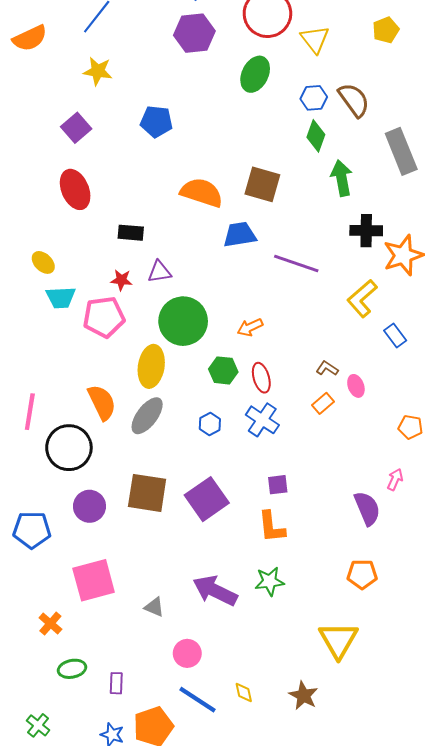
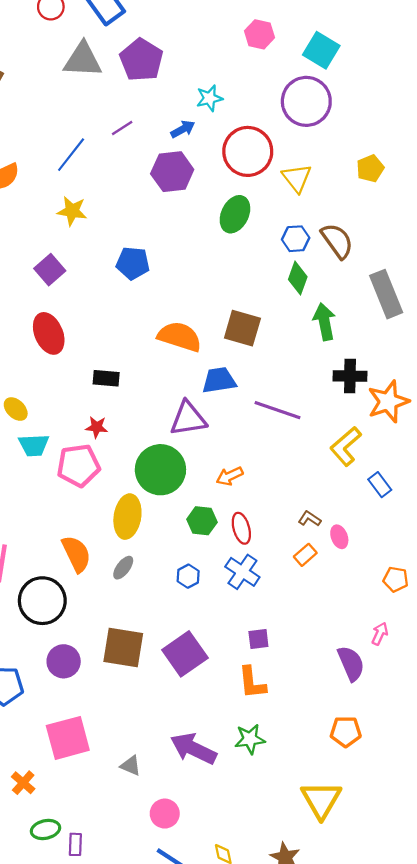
purple triangle: (159, 272) -> (188, 419), moved, size x1.5
gray ellipse: (147, 416) -> (123, 568), size x0.6
purple rectangle: (116, 683) -> (75, 844), moved

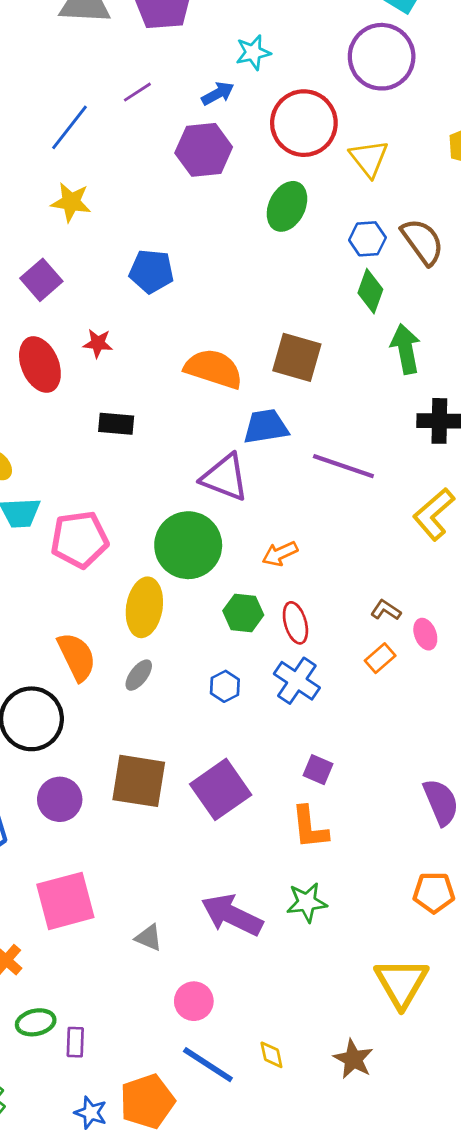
purple triangle: (188, 419) -> (225, 477), turned 30
red star: (97, 427) -> (98, 343), moved
purple square: (258, 639) -> (318, 770), turned 30

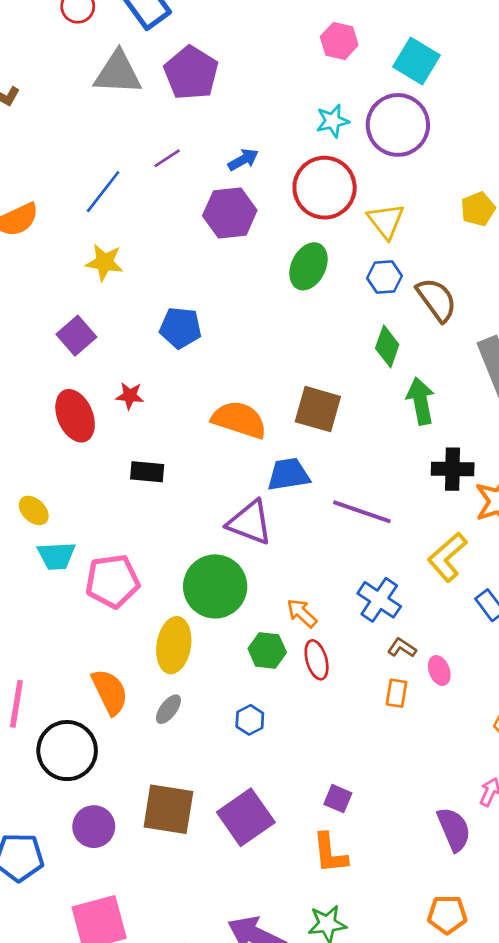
cyan star: (253, 53) -> (333, 121), moved
blue hexagon: (367, 239) -> (385, 277), moved
orange arrow: (280, 554) -> (302, 613), moved, turned 68
orange rectangle: (380, 658) -> (397, 693), turned -40
blue cross: (297, 681) -> (379, 600), moved

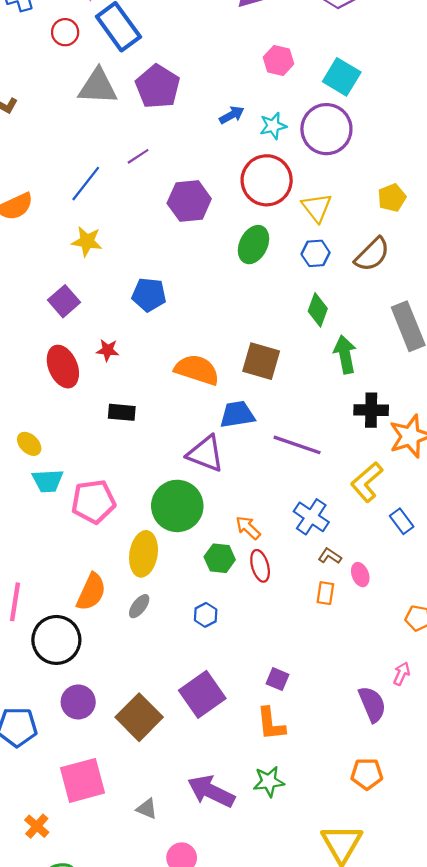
blue arrow: (243, 160) -> (232, 115), moved
brown semicircle: (437, 300) -> (372, 254), moved, turned 81
orange semicircle: (110, 692) -> (91, 592), turned 51
brown square: (168, 809) -> (139, 717), moved, turned 36

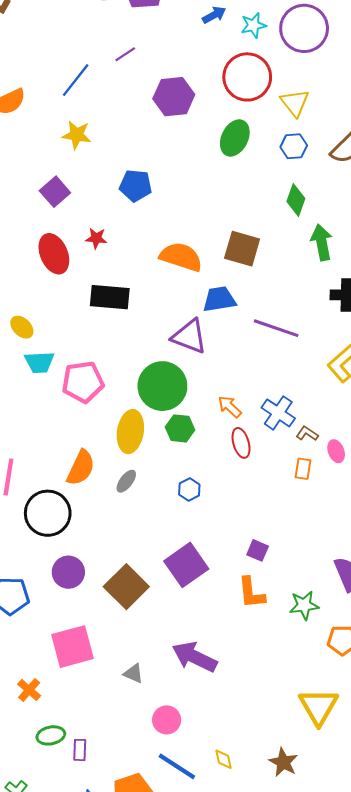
black rectangle: (122, 412) -> (110, 297), size x1.5
blue cross: (311, 517) -> (278, 413), moved
green hexagon: (220, 558) -> (180, 428), moved
green star: (269, 781) -> (304, 605), moved

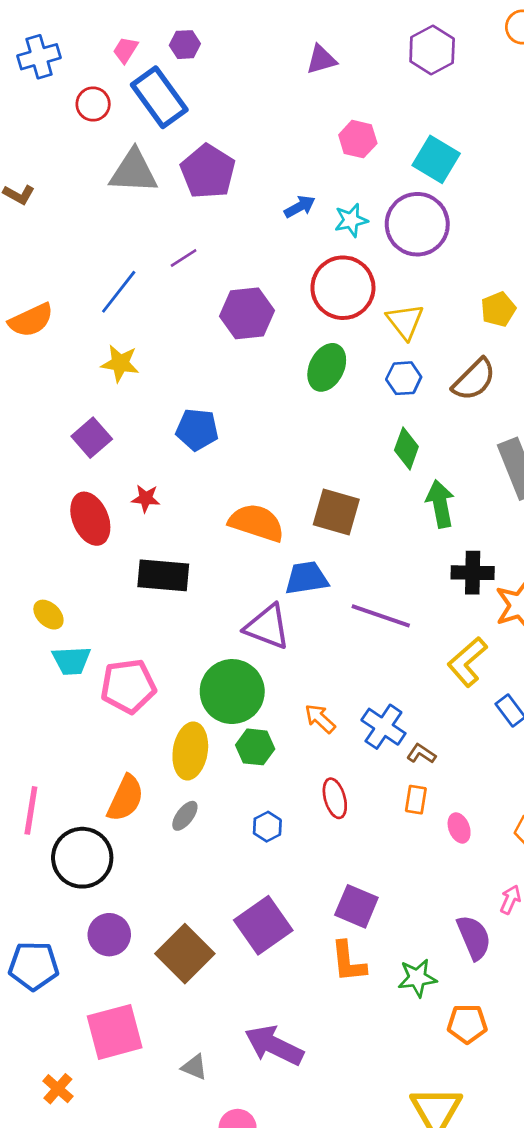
red ellipse: (241, 443) -> (335, 798), moved
pink ellipse: (336, 451) -> (459, 828), moved
purple square: (258, 550) -> (356, 906), size x1.5

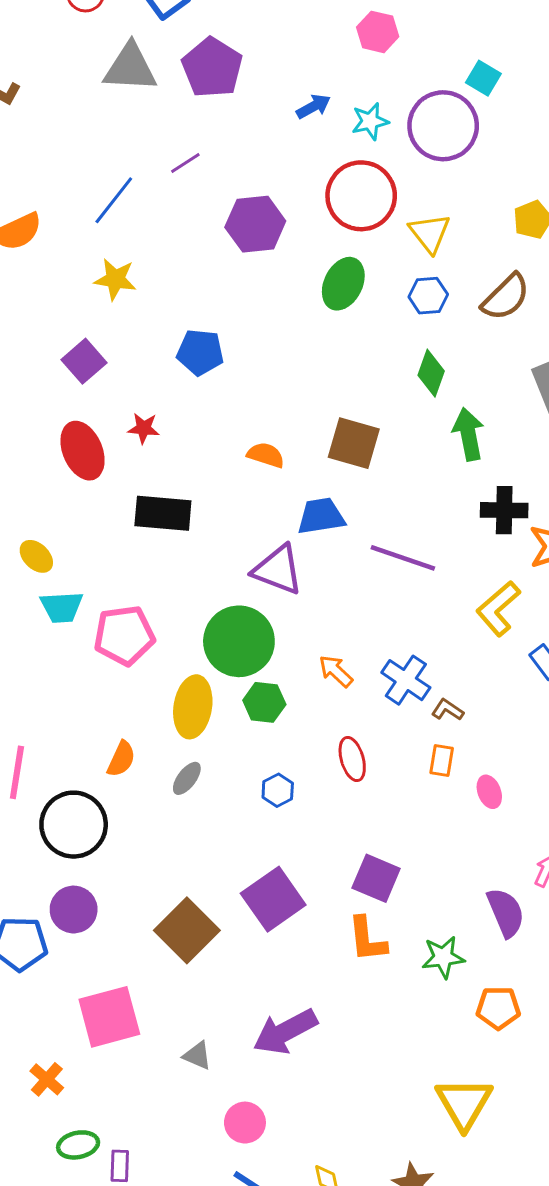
cyan square: (436, 159) -> (483, 78), moved, size x0.7
orange semicircle: (256, 523) -> (266, 455), size x0.6
orange semicircle: (125, 798) -> (121, 759), size x0.7
purple circle: (109, 935) -> (74, 910), moved
purple arrow: (274, 1045) -> (285, 1032), turned -54

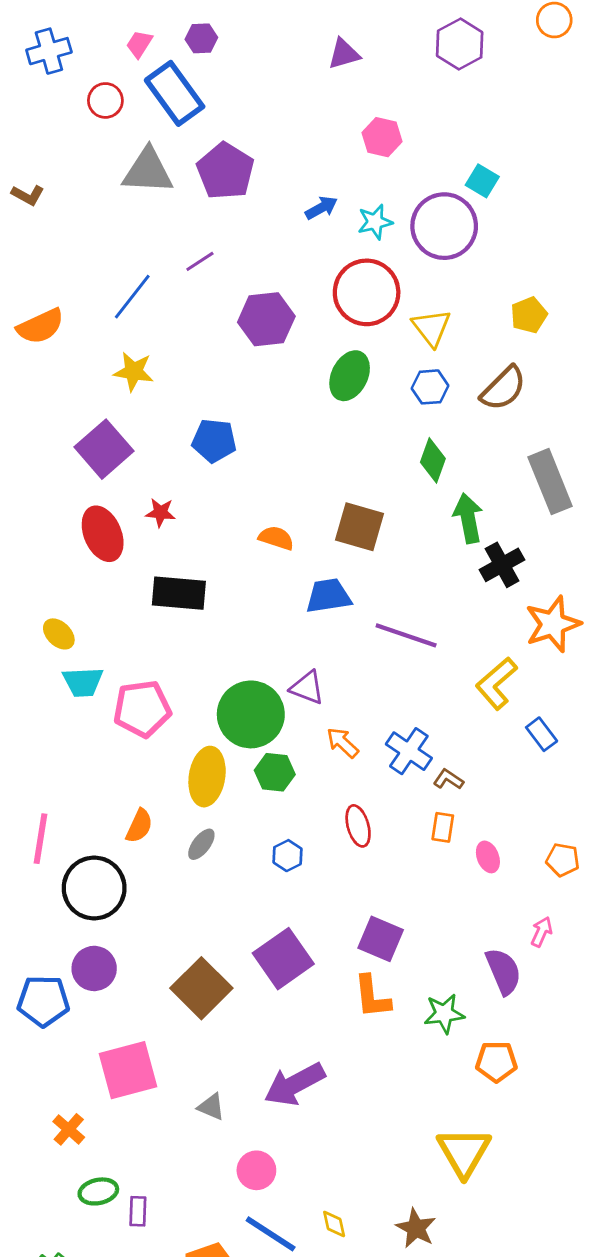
purple square: (84, 361) -> (104, 449), size x1.4
black cross: (504, 510) -> (502, 565), moved, turned -30
purple triangle: (278, 570) -> (307, 688), moved, size x0.7

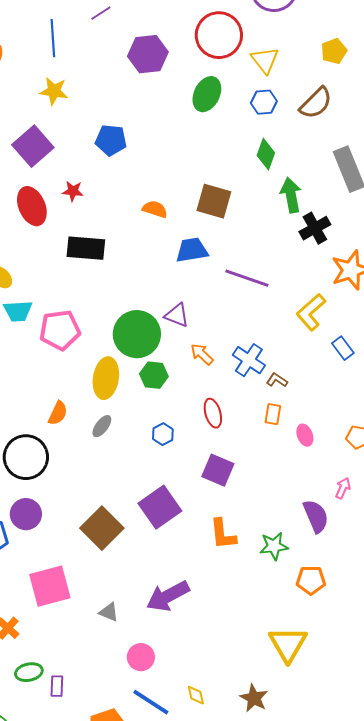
blue line: (132, 297) -> (53, 38), turned -42
purple square: (381, 939) -> (218, 470), moved

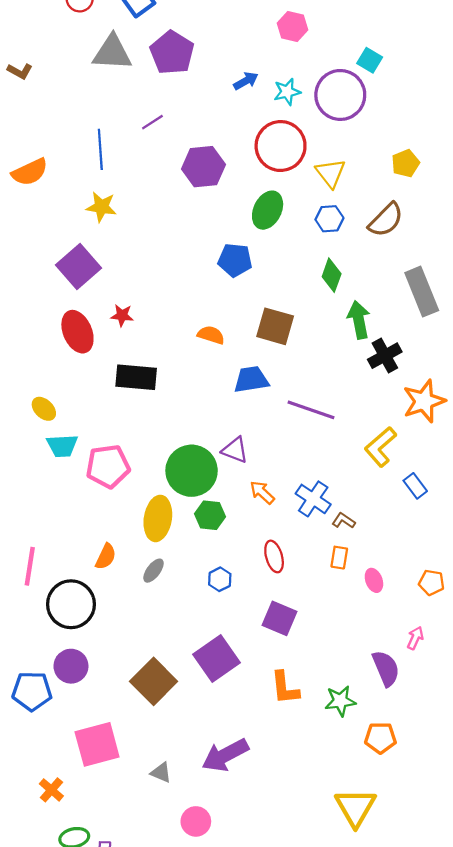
blue pentagon: (111, 140) -> (235, 260), moved

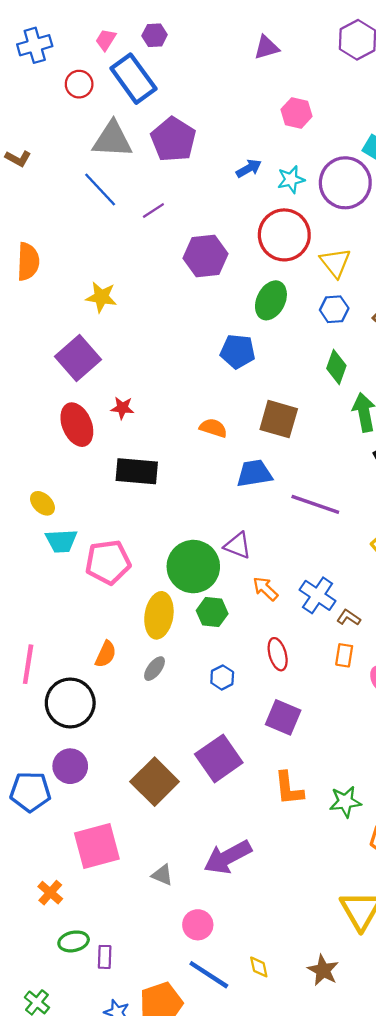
blue line: (100, 149) -> (100, 189), moved, turned -39
orange semicircle: (30, 172) -> (28, 262), turned -63

